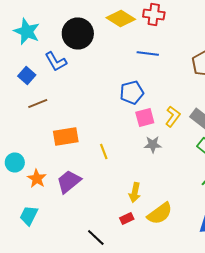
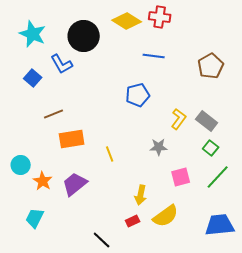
brown line: (38, 104) -> (54, 114), moved
pink square: (145, 118) -> (181, 177), moved

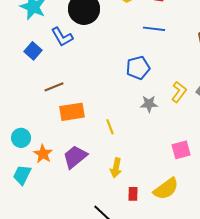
gray star: (159, 147) -> (149, 104), moved
yellow arrow: (141, 195) -> (116, 168), moved
cyan trapezoid: (35, 218) -> (22, 175), moved
red rectangle: (133, 221) -> (133, 194), turned -64

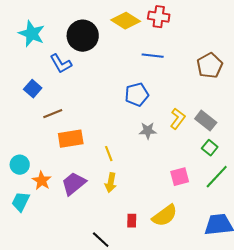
blue square: (33, 51) -> (33, 89), moved
yellow arrow: (116, 168) -> (111, 183), moved

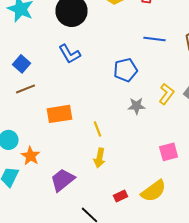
blue line: (153, 56) -> (154, 39), moved
blue L-shape: (61, 64) -> (70, 54), moved
brown line: (53, 114) -> (26, 89), moved
purple trapezoid: (74, 184) -> (62, 180), moved
red rectangle: (132, 221) -> (120, 196), turned 64

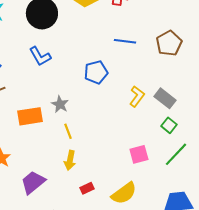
gray star: (136, 106) -> (60, 104), moved, turned 30
red rectangle: (120, 196) -> (87, 188), moved

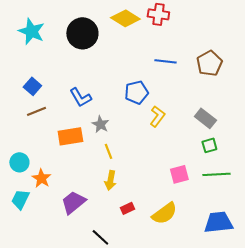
blue L-shape: (40, 56) -> (80, 97), moved
yellow L-shape: (137, 96) -> (157, 116), moved
green square: (169, 125) -> (209, 145), turned 35
green line: (176, 154) -> (216, 174), turned 44

